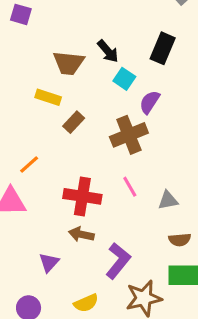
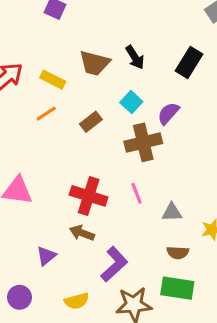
cyan square: (124, 79) -> (131, 102), moved
yellow rectangle: (48, 97) -> (53, 80), moved
orange line: (29, 164) -> (46, 114), moved

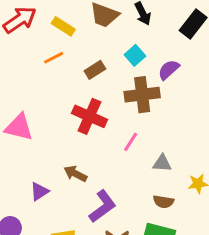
pink line: (137, 193) -> (131, 142), turned 48
red cross: (89, 196) -> (89, 116), moved

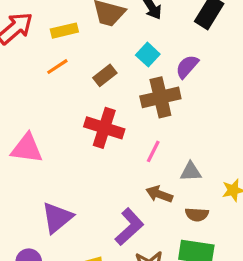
yellow rectangle: (63, 26) -> (64, 31), turned -40
brown arrow: (75, 174) -> (159, 194), moved
purple triangle: (39, 192) -> (57, 218), size x1.5

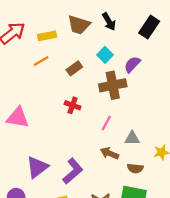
red cross: (104, 128) -> (73, 105), size x0.6
purple L-shape: (129, 227) -> (73, 171), moved

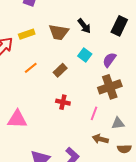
yellow rectangle: (47, 36) -> (27, 34), moved
brown cross: (113, 85) -> (110, 87), moved

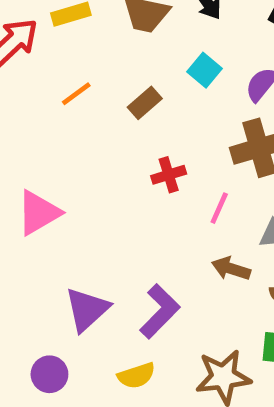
red cross: (63, 102) -> (169, 175), moved, turned -32
pink triangle: (17, 119) -> (39, 213), turned -35

